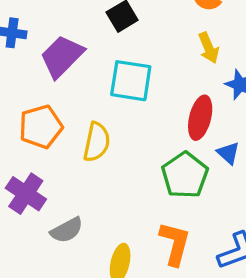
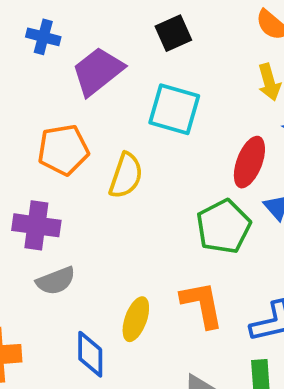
purple cross: (26, 194) -> (36, 225), turned -33
gray semicircle: (67, 230) -> (56, 281), moved
orange L-shape: (175, 244) -> (202, 304), turned -33

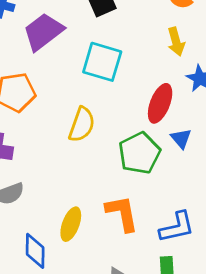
yellow semicircle: (126, 176) -> (82, 125), moved

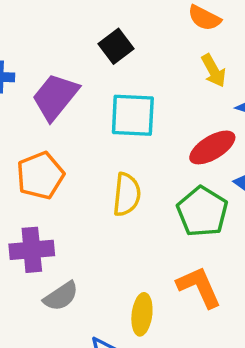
red ellipse: (160, 103) -> (212, 147), turned 51

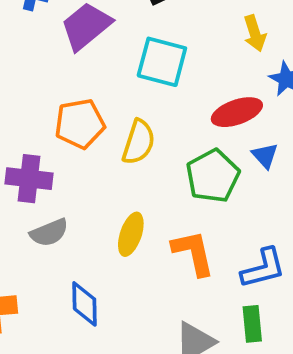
orange pentagon: (40, 175) -> (80, 124), moved
yellow ellipse: (142, 314) -> (131, 234), moved

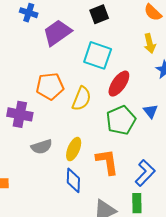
red ellipse: (237, 112) -> (119, 84), moved, turned -40
gray semicircle: (49, 233) -> (42, 147), moved
blue L-shape: (263, 268) -> (145, 173), turned -36
blue diamond: (85, 304) -> (73, 180), moved

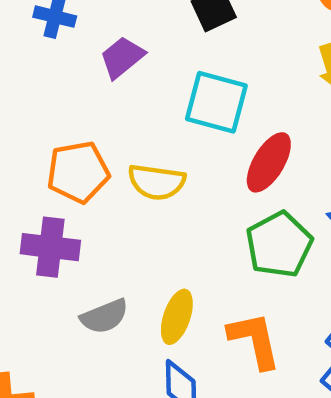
purple trapezoid: (57, 33) -> (122, 57), size x0.7
orange pentagon: (50, 86) -> (78, 172), moved
yellow semicircle: (82, 99) -> (157, 182), moved, turned 80

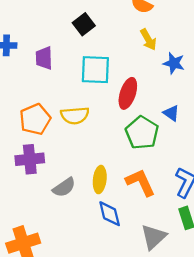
purple trapezoid: (122, 57) -> (44, 58), turned -40

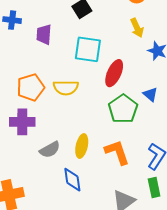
blue diamond: (110, 214) -> (72, 180), moved

